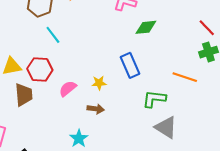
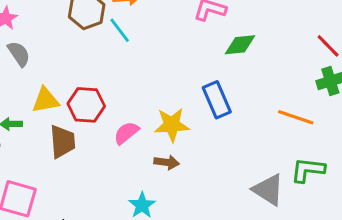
cyan line: (53, 35) -> (120, 30), moved
yellow star: (99, 83) -> (172, 125), size x1.6
green L-shape: (154, 99) -> (308, 170), moved

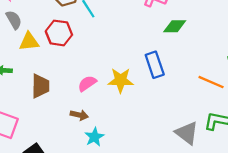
yellow triangle: (46, 100) -> (29, 42), moved
red hexagon: (86, 105) -> (59, 33), moved
brown arrow: (167, 162) -> (79, 115), moved

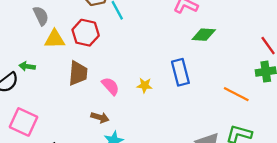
yellow star: (121, 80) -> (145, 85), size x0.6
pink semicircle: (87, 83) -> (110, 86), turned 78
brown trapezoid: (40, 86) -> (78, 73), moved

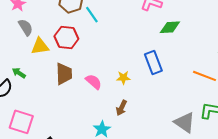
green arrow: (27, 66) -> (19, 73), turned 32
brown arrow: (100, 117) -> (121, 108), moved, turned 105

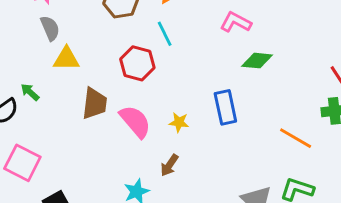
cyan line: (92, 15) -> (165, 34), moved
red hexagon: (66, 38) -> (137, 63), moved
pink semicircle: (94, 82) -> (135, 121), size x1.4

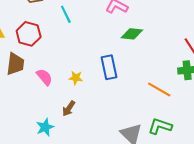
red hexagon: (137, 63) -> (29, 34), moved
pink semicircle: (135, 121) -> (44, 77), size x0.7

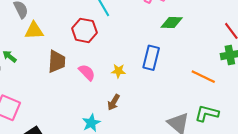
red hexagon: (29, 34) -> (84, 30), moved
blue rectangle: (109, 67) -> (151, 58), turned 30

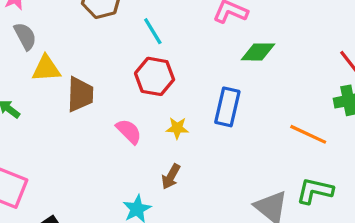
red hexagon: (84, 30) -> (155, 76), moved
brown trapezoid: (57, 61) -> (80, 94), moved

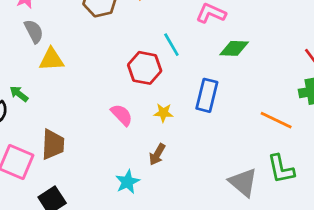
cyan line: (153, 31) -> (171, 45), moved
brown trapezoid: (80, 94) -> (53, 144), moved
green L-shape: (315, 191) -> (281, 169), turned -116

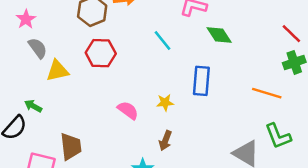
green diamond: (234, 48) -> (219, 35), turned 64
red hexagon: (145, 68) -> (101, 53), moved

